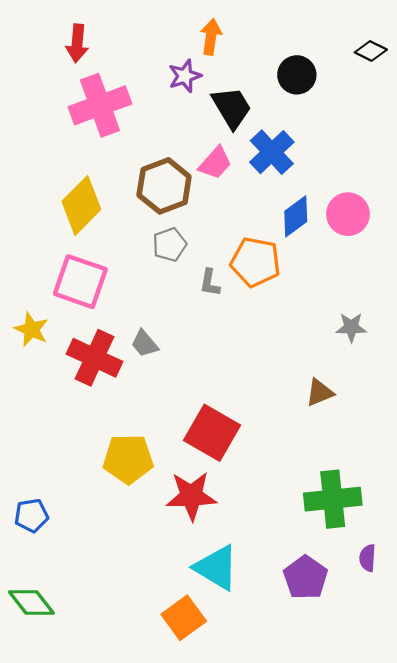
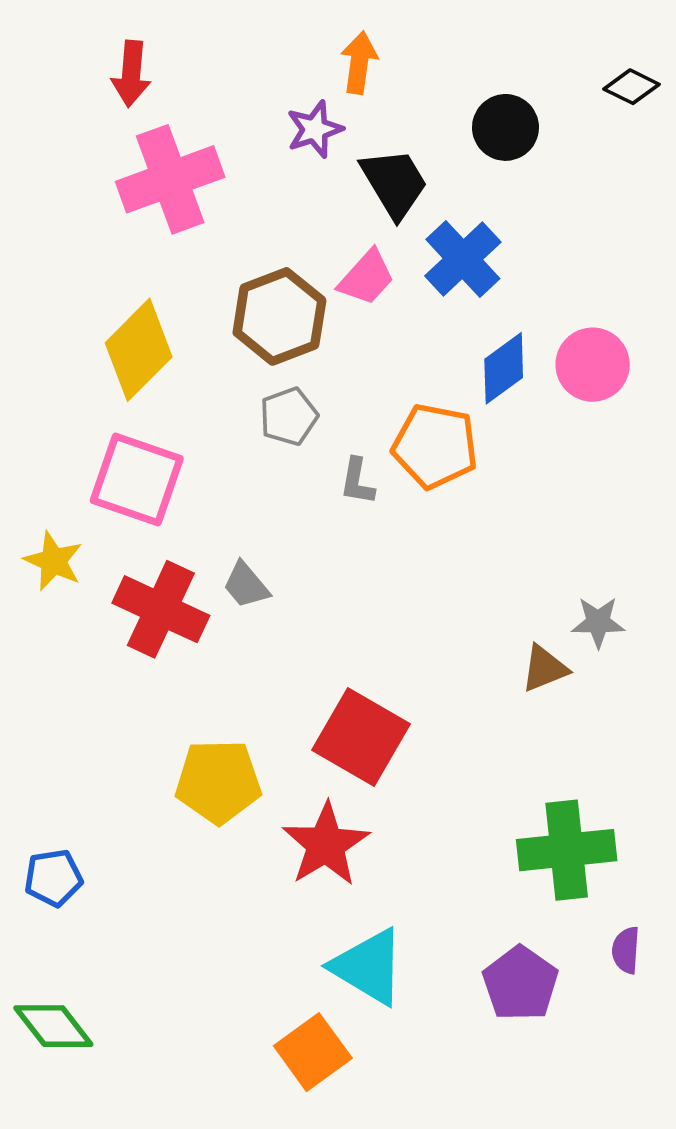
gray star: (351, 327) -> (598, 622), moved
red star: (191, 496) -> (326, 845), turned -30

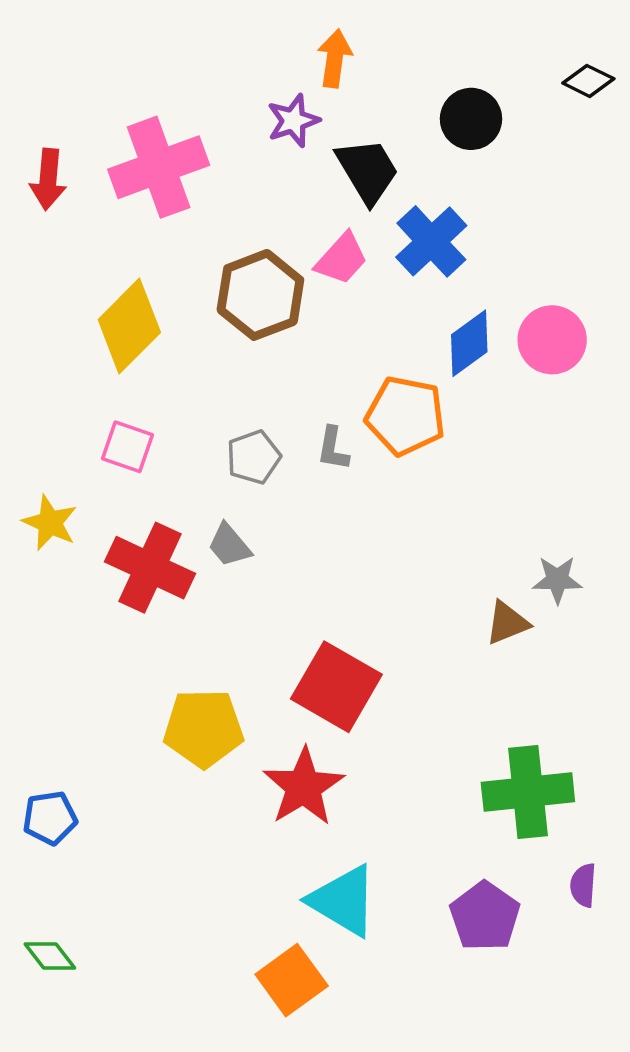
red arrow: (131, 74) -> (48, 179), moved
gray pentagon: (289, 416) -> (254, 457), moved
pink square: (137, 479) -> (128, 447), size x0.6
green diamond: (53, 1026) -> (50, 956), size x0.7

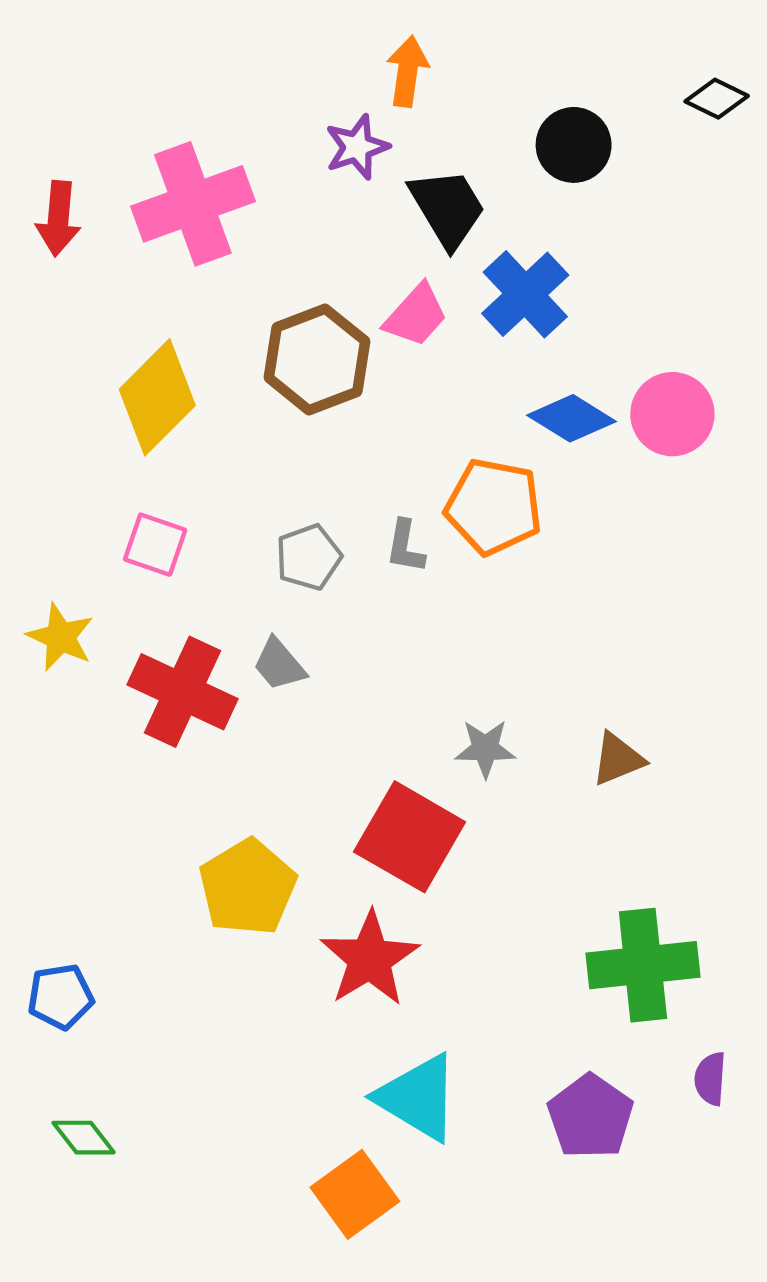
blue diamond: (469, 343) -> (571, 418), turned 68
gray star: (557, 580) -> (485, 749), moved
yellow pentagon: (203, 728) -> (248, 887), turned -30
green diamond: (50, 956) -> (84, 1138), moved

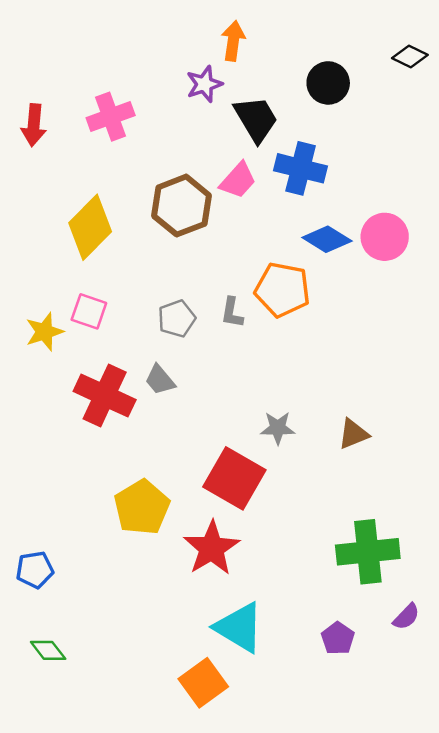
pink cross: (193, 204) -> (111, 117), size x0.7
blue cross: (525, 294) -> (301, 168), turned -33
yellow star: (60, 637) -> (44, 332), moved, turned 30
purple semicircle: (710, 1079) -> (406, 617), turned -140
purple pentagon: (590, 1117) -> (338, 638), size x0.7

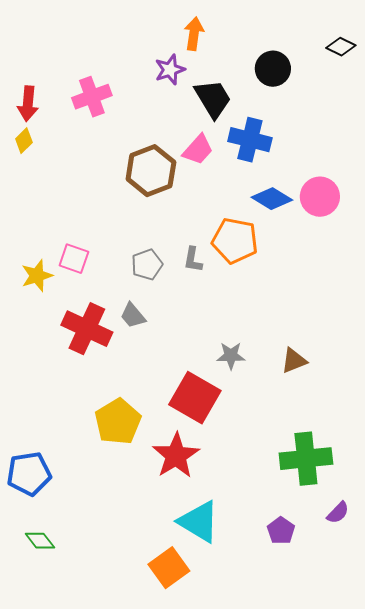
yellow diamond: (90, 227) -> (24, 141), moved, size x0.5
blue pentagon: (35, 570) -> (29, 474), size x1.4

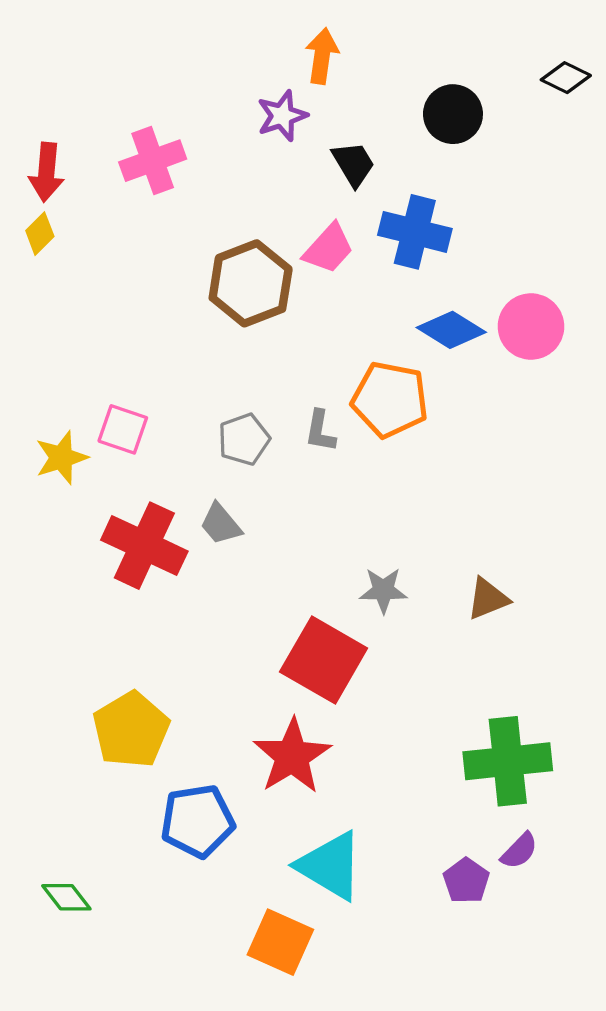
black trapezoid: (213, 99) -> (353, 164), size x0.7
yellow pentagon: (118, 422) -> (131, 730), moved
blue pentagon: (29, 474) -> (197, 821), moved
purple semicircle: (338, 513) -> (519, 851), moved
orange square: (169, 568) -> (280, 942), turned -30

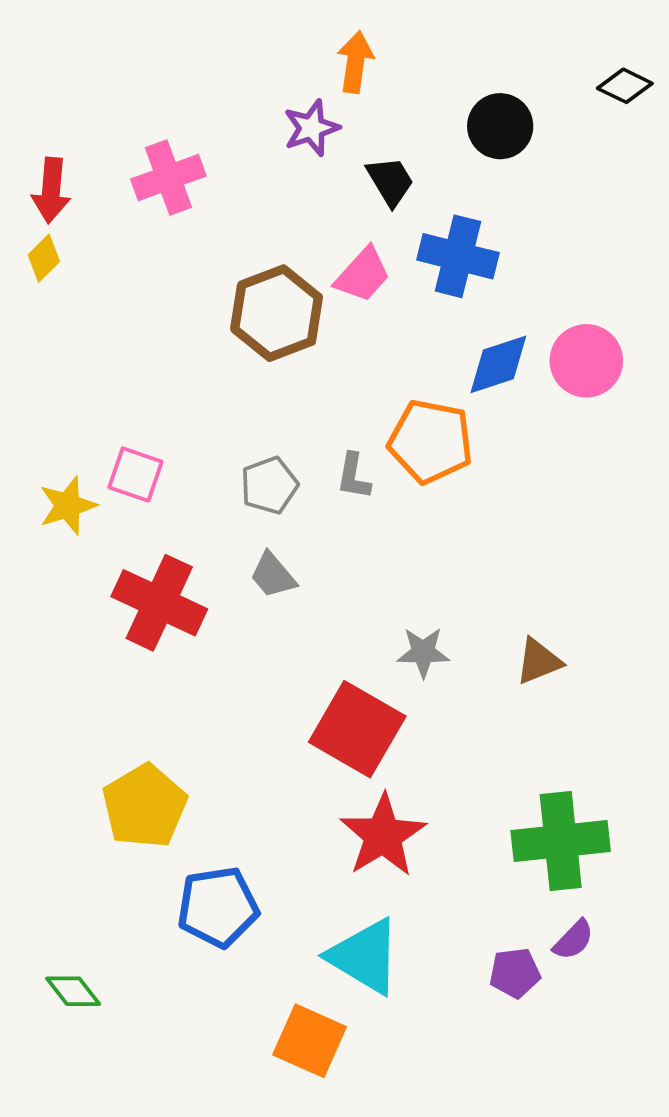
blue diamond: (451, 330) -> (498, 364), turned -50
gray trapezoid: (221, 524) -> (273, 575), moved
red star: (292, 756) -> (383, 835), moved
purple pentagon: (466, 881) -> (515, 973), turned 30

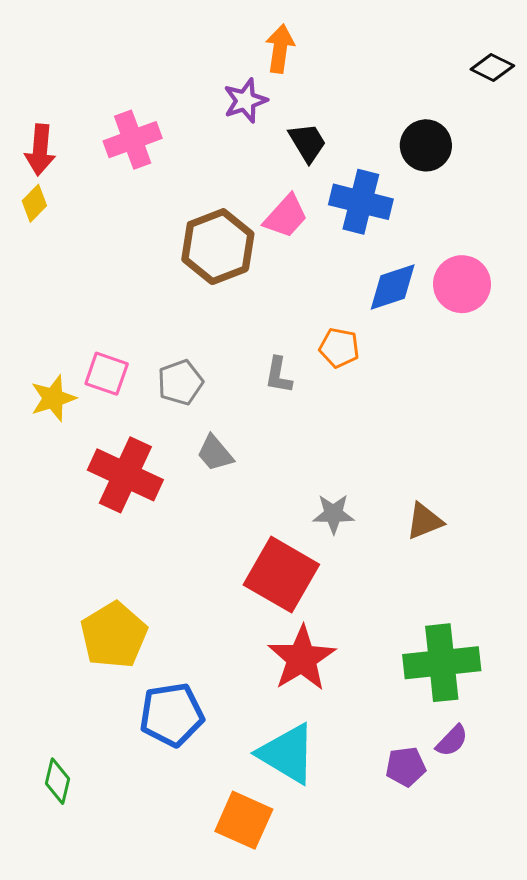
black circle: (500, 126) -> (426, 145), moved
orange pentagon: (431, 441) -> (339, 348), size x0.6
gray pentagon: (269, 485) -> (180, 382), moved
green diamond: (73, 991) -> (57, 781), turned 51

